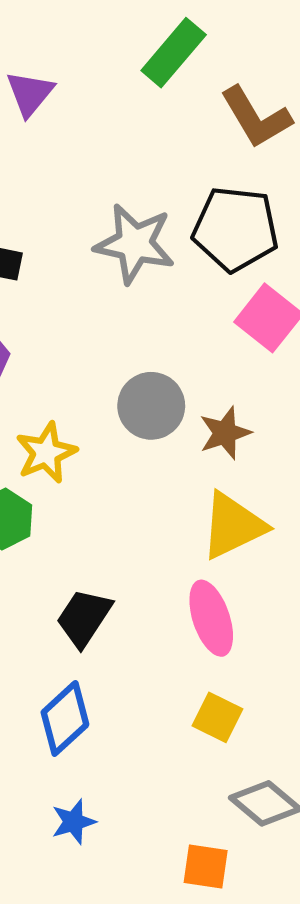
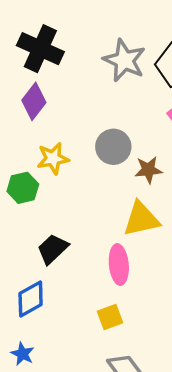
yellow square: (217, 717) -> (110, 317), turned 30
blue star: (74, 822) -> (23, 354), turned 30

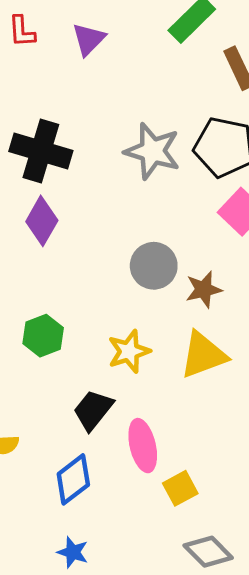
yellow star: (53, 158) -> (129, 351), moved
pink ellipse: (119, 265) -> (143, 446), moved

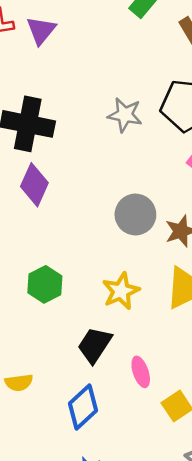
purple triangle: (89, 39) -> (41, 30), moved
gray star: (152, 151) -> (125, 115), size x0.7
pink ellipse: (143, 446) -> (141, 372), size x0.7

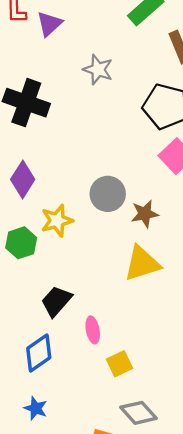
gray star: (125, 115) -> (98, 70), moved
purple diamond: (34, 185) -> (23, 179), moved
yellow star: (121, 291) -> (57, 221), moved

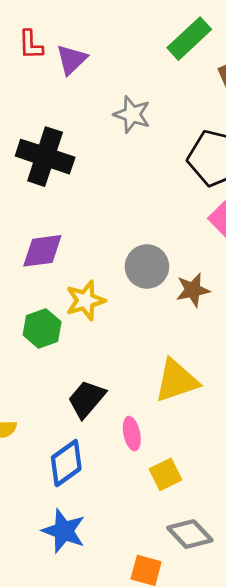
purple diamond: (23, 179) -> (42, 251), turned 51
yellow triangle: (142, 263) -> (176, 381), moved
blue star: (36, 408) -> (64, 531), size x1.5

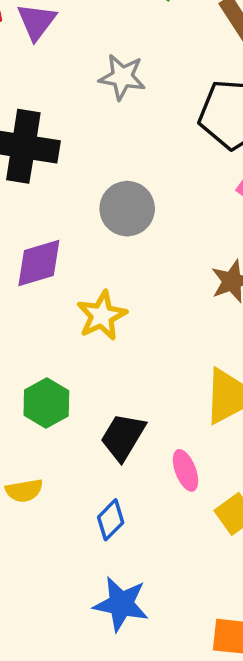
gray circle: (147, 267) -> (127, 209), moved
green hexagon: (42, 328) -> (46, 403), moved
blue diamond: (66, 463) -> (111, 520), size x0.7

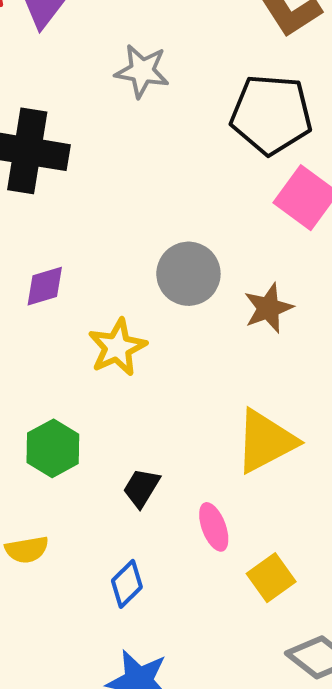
gray circle: (127, 209) -> (188, 274), moved
purple diamond: (39, 263) -> (45, 286), size x0.7
black trapezoid: (123, 437) -> (141, 488), size x0.7

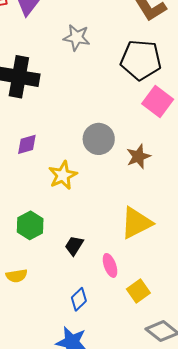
blue diamond: (127, 584) -> (79, 299), moved

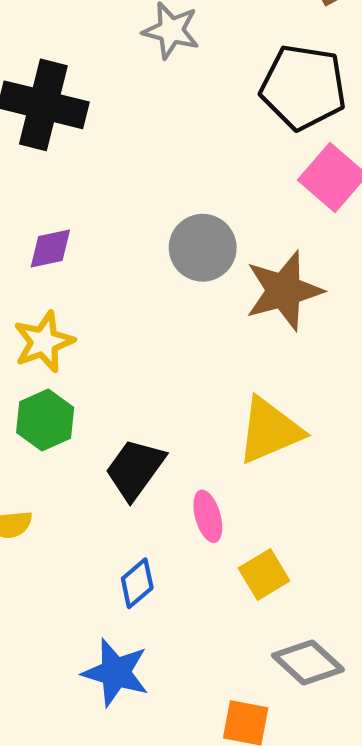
brown star: (138, 156) -> (284, 291), size x1.5
yellow star: (63, 175) -> (44, 342), moved
black trapezoid: (74, 246) -> (135, 469), size x1.5

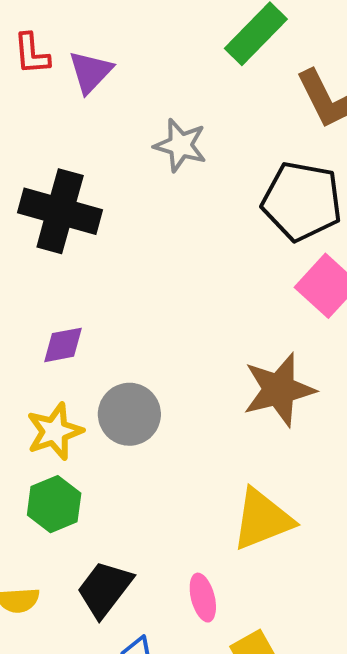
gray circle: (203, 248) -> (129, 414), moved
black trapezoid: (135, 469) -> (105, 589), moved

